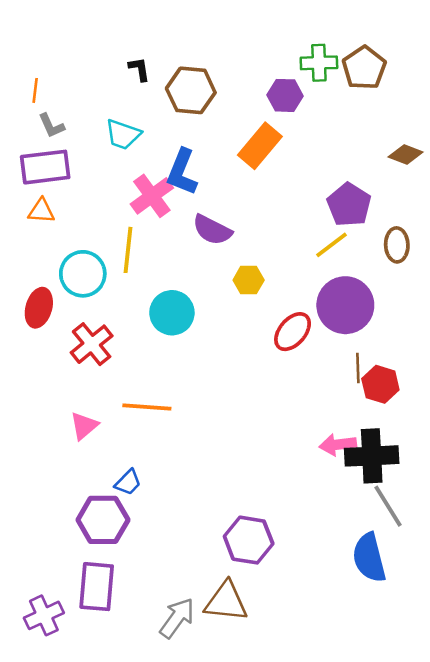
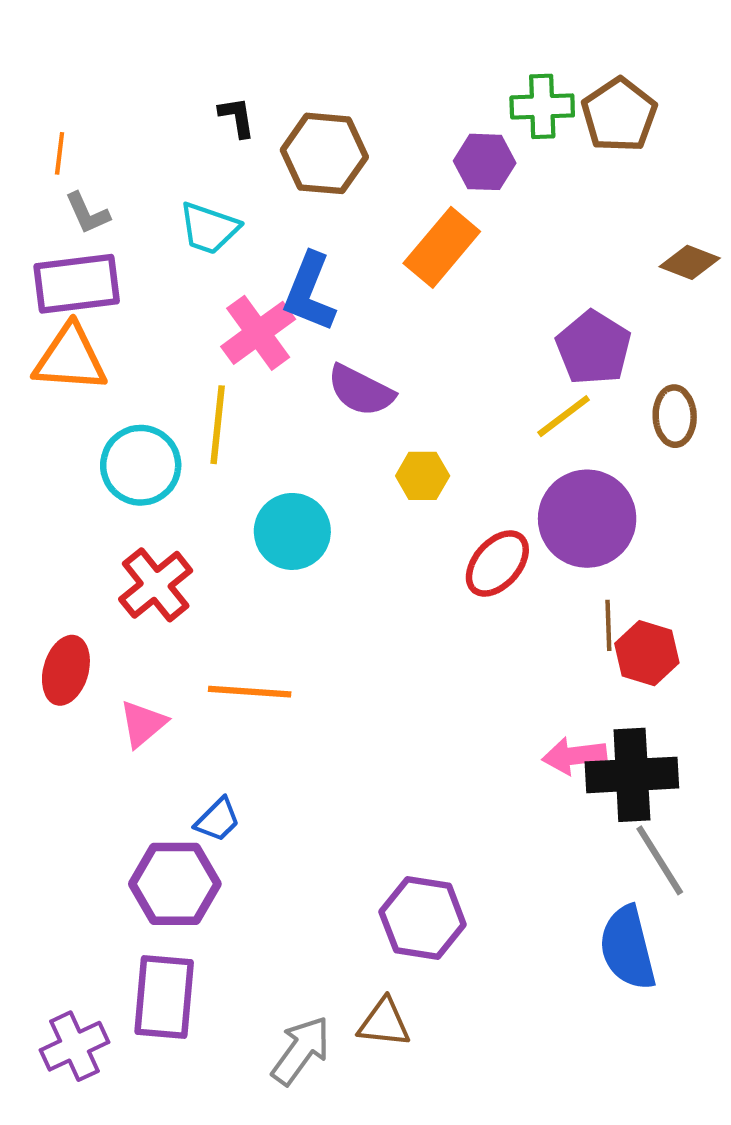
orange triangle: (41, 211) -> (70, 358), size x1.6
red ellipse: (39, 308) -> (66, 670), moved
brown triangle: (226, 602) -> (384, 1023), size x0.7

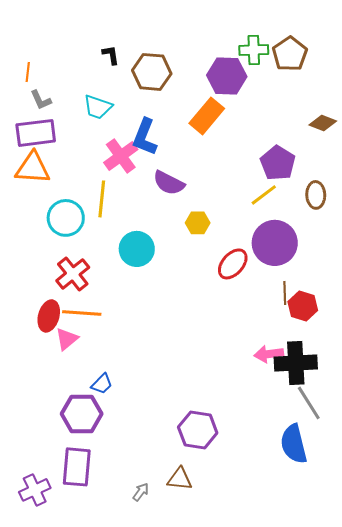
purple hexagon: (485, 162) -> (227, 76), size x1.4
red ellipse: (66, 670) -> (49, 316), moved
orange line: (250, 692) -> (82, 313), moved
gray arrow: (301, 1050) -> (141, 492), size x0.6

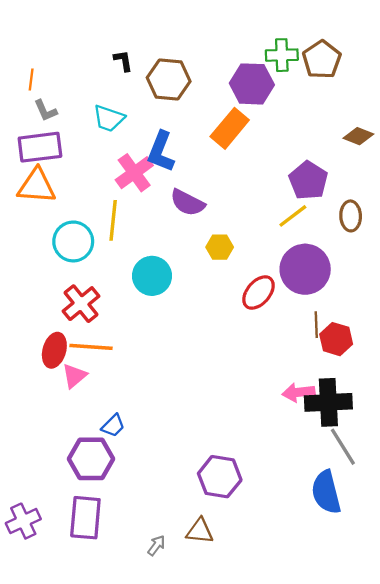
purple cross: (35, 490) -> (23, 521), moved

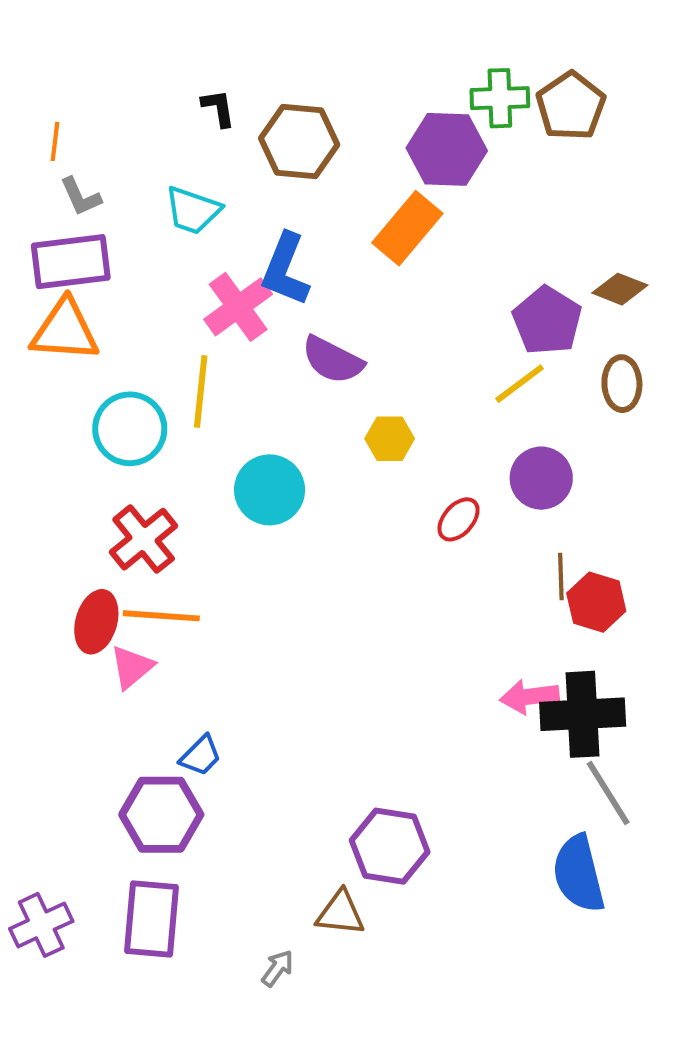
brown diamond: (358, 136) -> (620, 289), moved
purple circle: (305, 269) -> (541, 478), size x0.7
red ellipse: (258, 293) -> (459, 519), size x0.7
brown triangle: (200, 531) -> (340, 913), moved

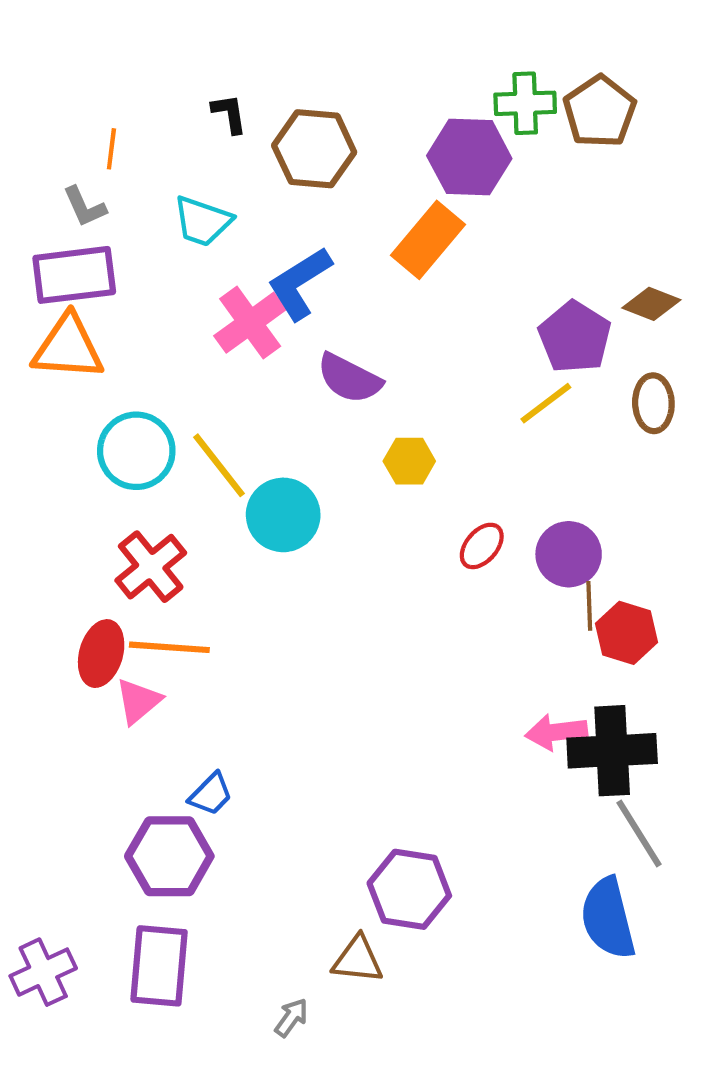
orange line: (55, 141) -> (111, 149), moved
blue L-shape: (285, 269) -> (300, 283), turned 36
yellow line: (201, 391) -> (219, 465), moved, turned -44
purple circle: (541, 478) -> (569, 554), moved

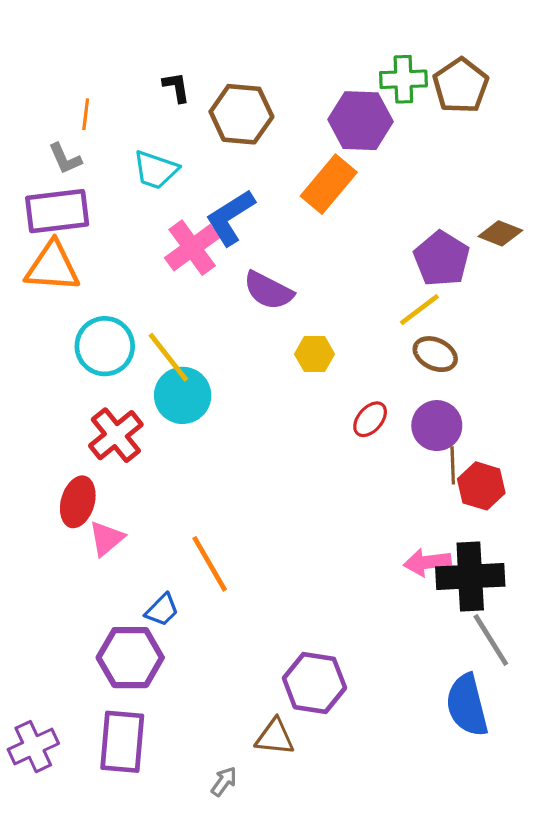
brown ellipse: (653, 403) -> (435, 354), moved, turned -63
cyan circle: (283, 515) -> (183, 395), moved
orange line: (169, 647) -> (210, 564), moved, turned 56

